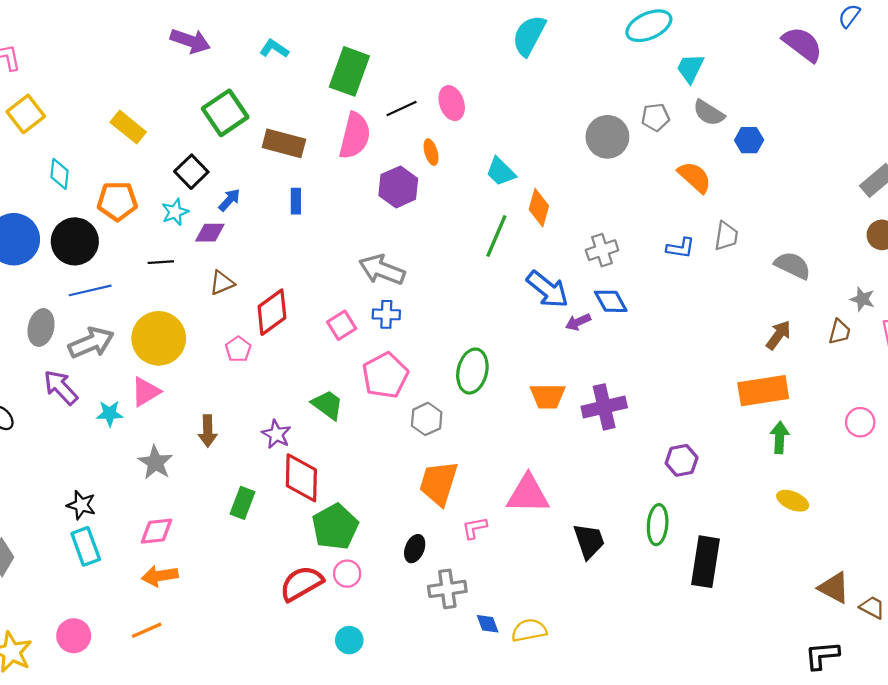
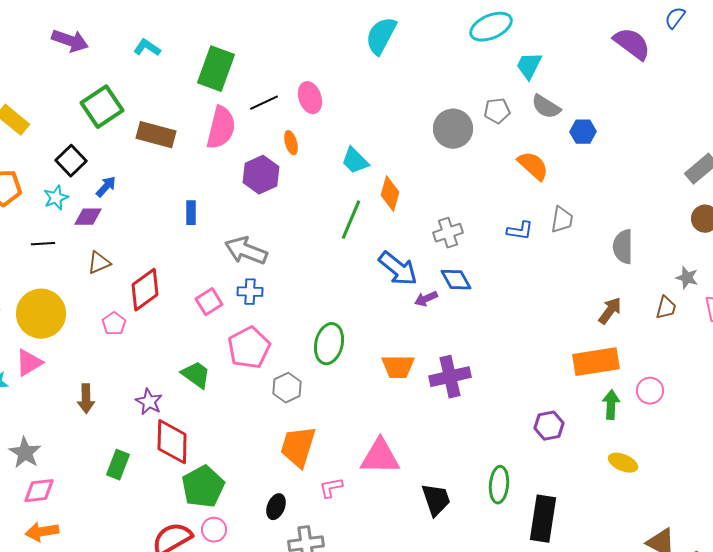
blue rectangle: (296, 201) -> (191, 213), moved
gray semicircle: (793, 265) -> (623, 247), turned -116
pink circle: (860, 422) -> (650, 391), moved
purple hexagon: (682, 460) -> (549, 426), moved
gray star: (155, 463) -> (25, 453), moved

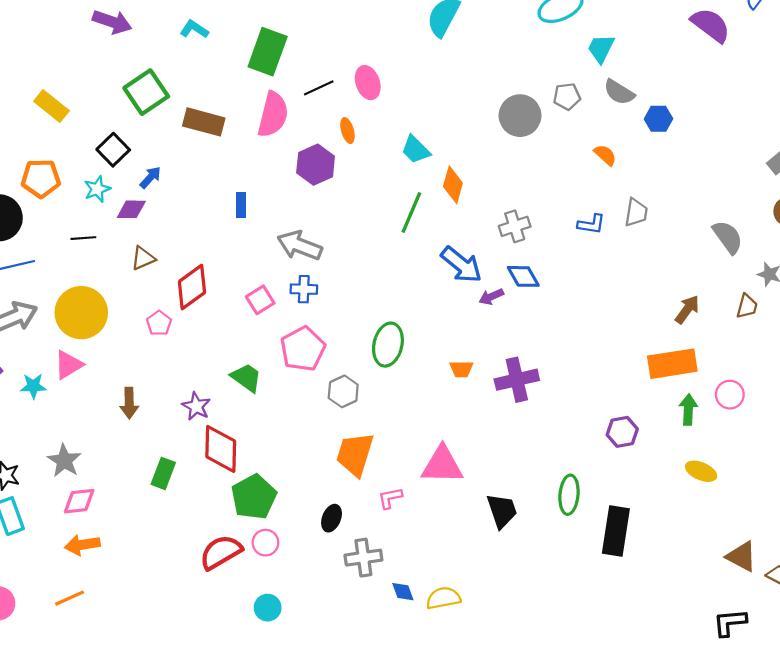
orange semicircle: (533, 166) -> (605, 155), size x0.7
gray semicircle: (623, 247) -> (728, 237), moved, turned 144
orange trapezoid: (398, 367) -> (461, 369), size x0.7

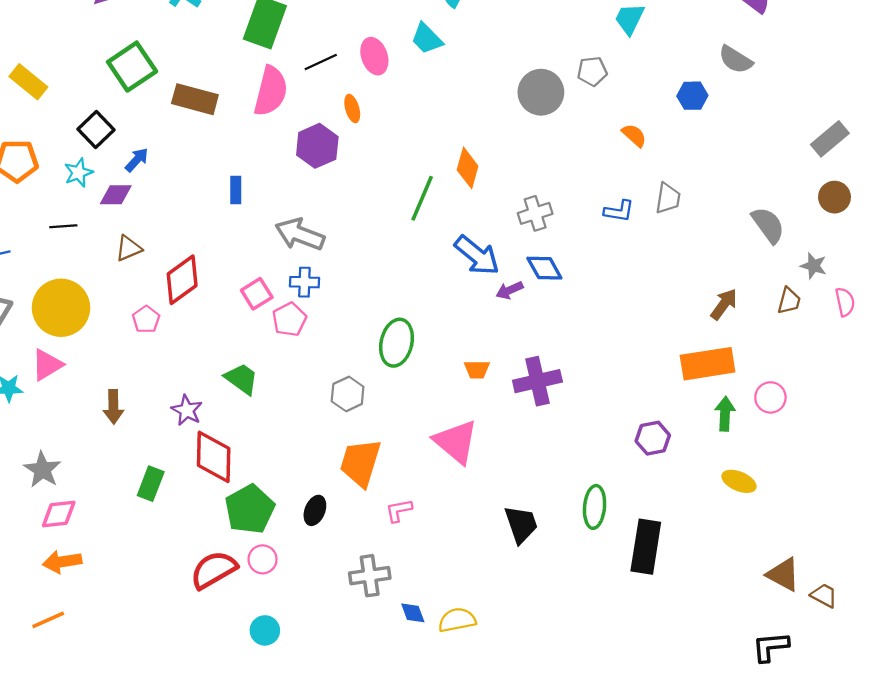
gray semicircle: (619, 92) -> (735, 60), moved
cyan trapezoid: (416, 150) -> (427, 39), moved
pink pentagon: (303, 349) -> (289, 319), moved, size x0.7
pink triangle: (442, 465) -> (456, 442), moved, turned 39
black ellipse: (332, 518) -> (315, 510), moved

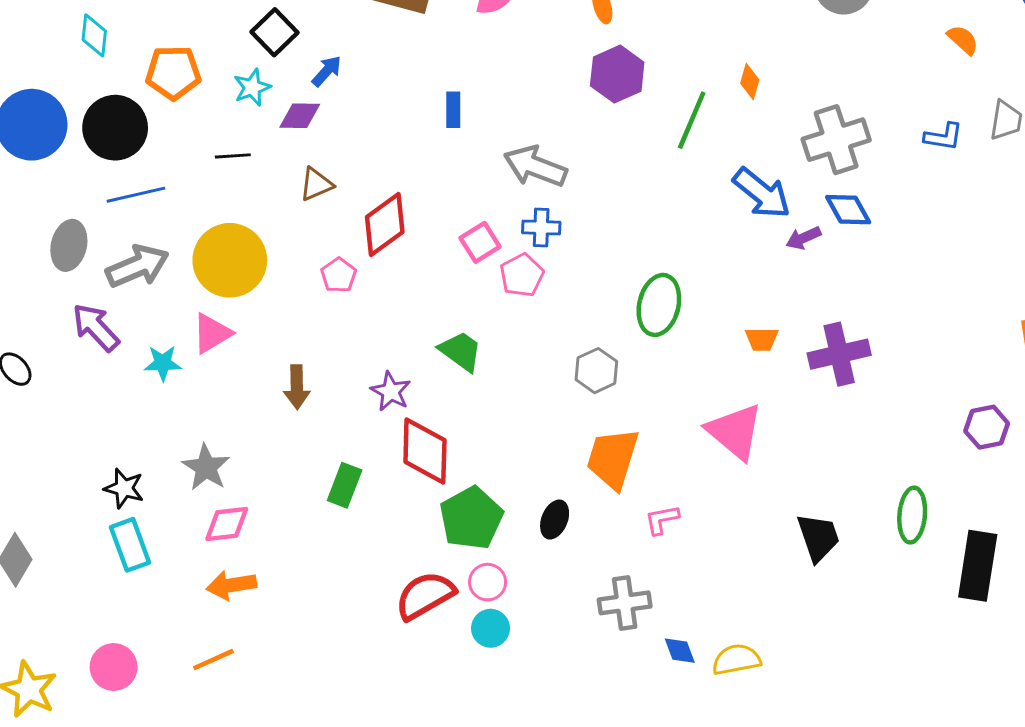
purple hexagon: (317, 146) -> (617, 74), moved
orange diamond: (468, 168) -> (750, 81), size x0.7
gray cross: (535, 213) -> (836, 140), size x1.5
cyan circle: (265, 630) -> (491, 628), moved

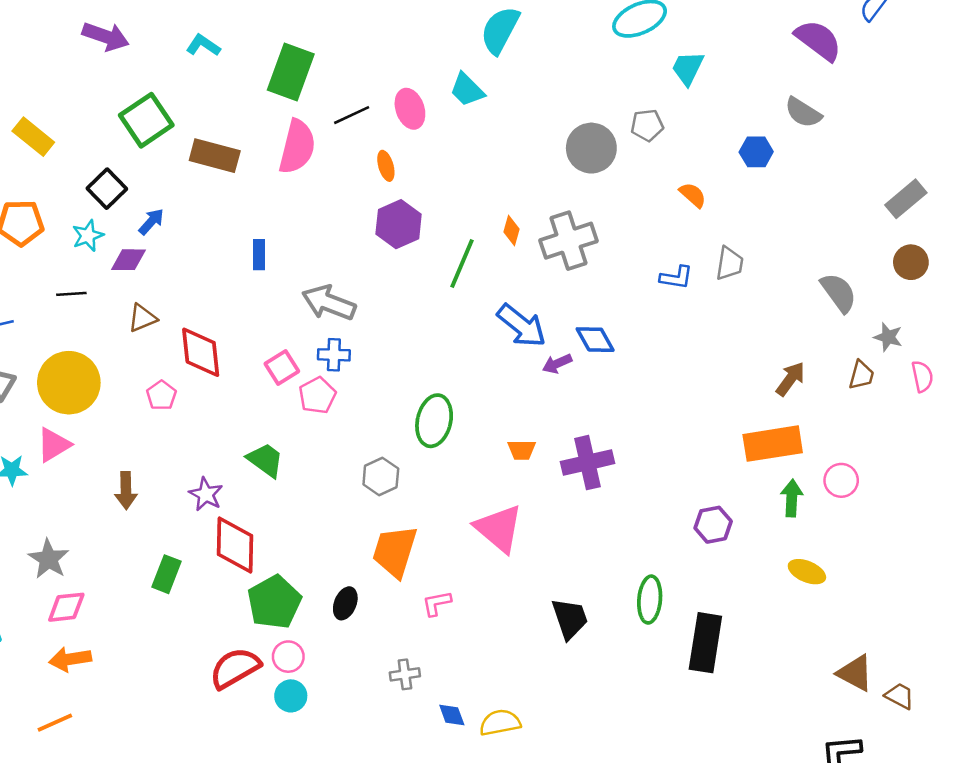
gray cross: (836, 140) -> (569, 241), moved
red diamond: (385, 225) -> (201, 352), turned -60
gray cross: (625, 603) -> (405, 674), size x0.7

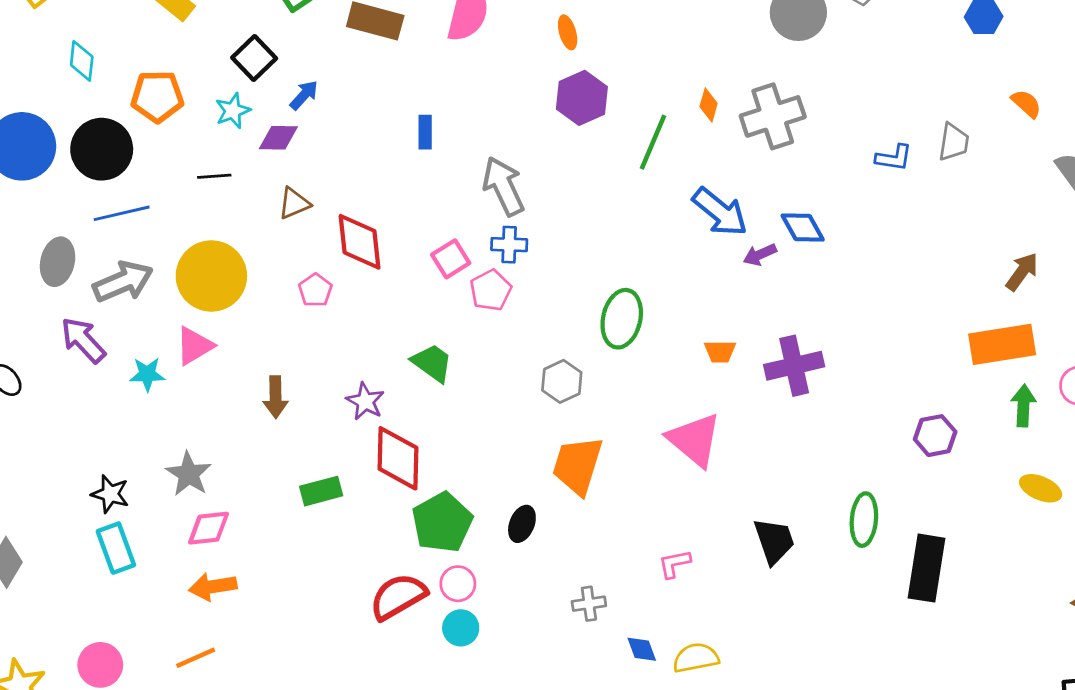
orange semicircle: (693, 195) -> (1026, 104), moved
gray arrow: (329, 303) -> (503, 186), turned 44
green rectangle: (166, 574) -> (321, 491), turned 54
pink L-shape: (437, 603) -> (674, 564), moved

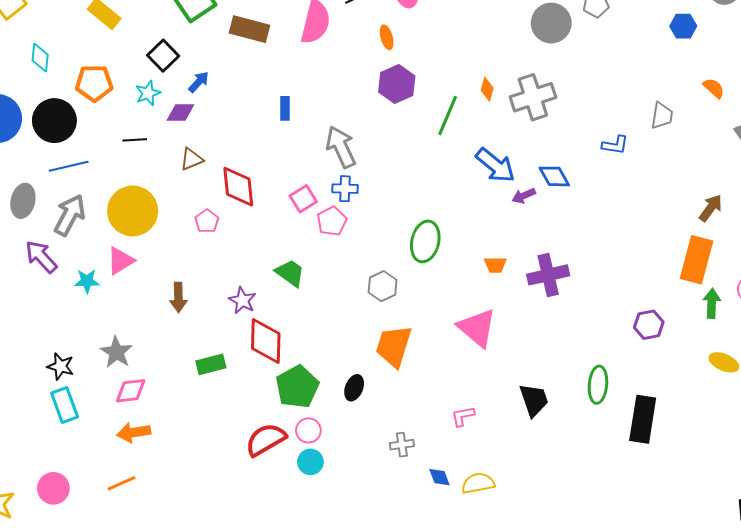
blue L-shape: (894, 158) -> (615, 145), moved
gray arrow: (123, 282) -> (70, 215), turned -39
orange rectangle: (1002, 344) -> (696, 260), turned -66

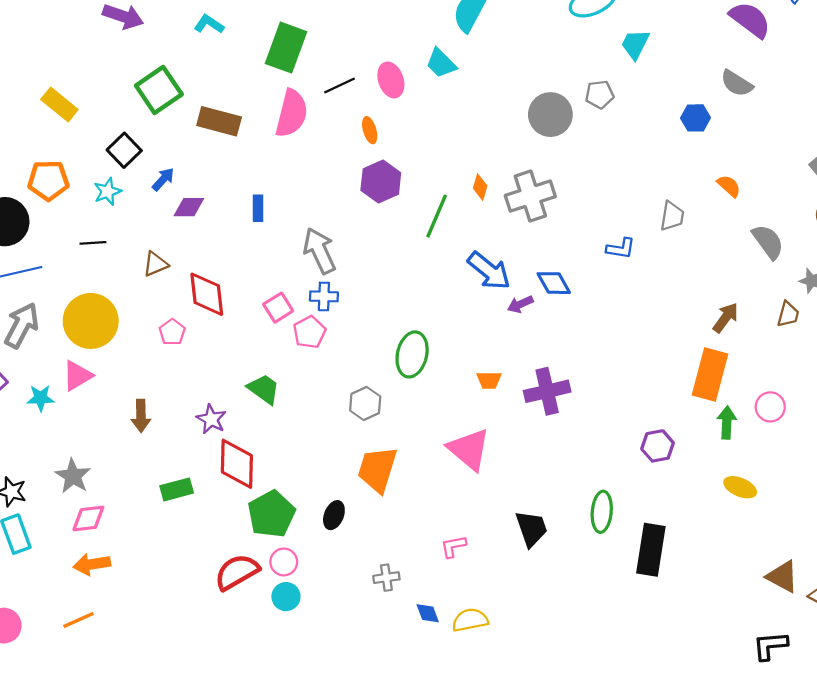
purple diamond: (180, 112) -> (189, 207), moved

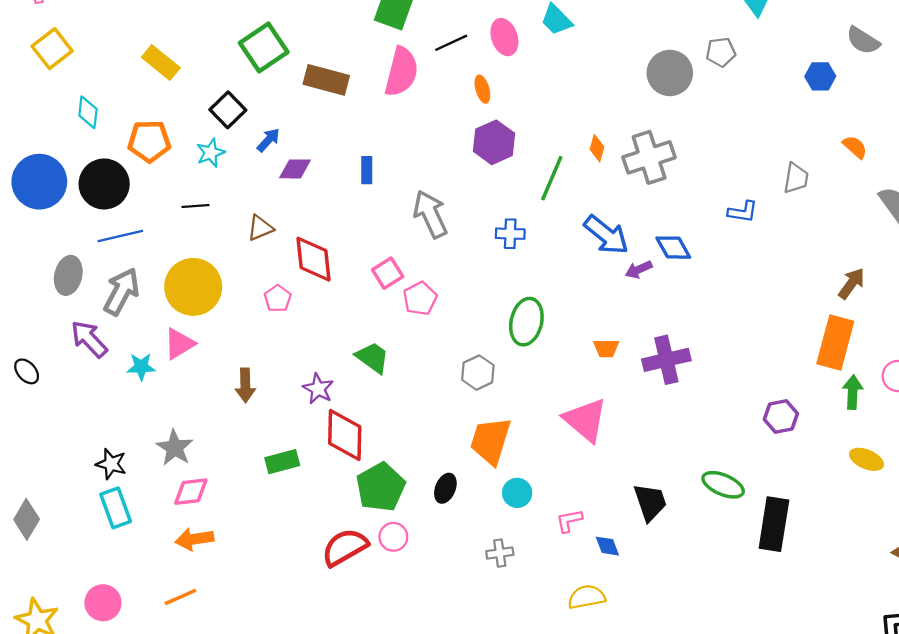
blue cross: (324, 296) -> (510, 234), moved
green ellipse: (602, 512) -> (723, 485), turned -72
cyan circle: (286, 597) -> (517, 493), moved
blue diamond: (428, 613) -> (607, 546), moved

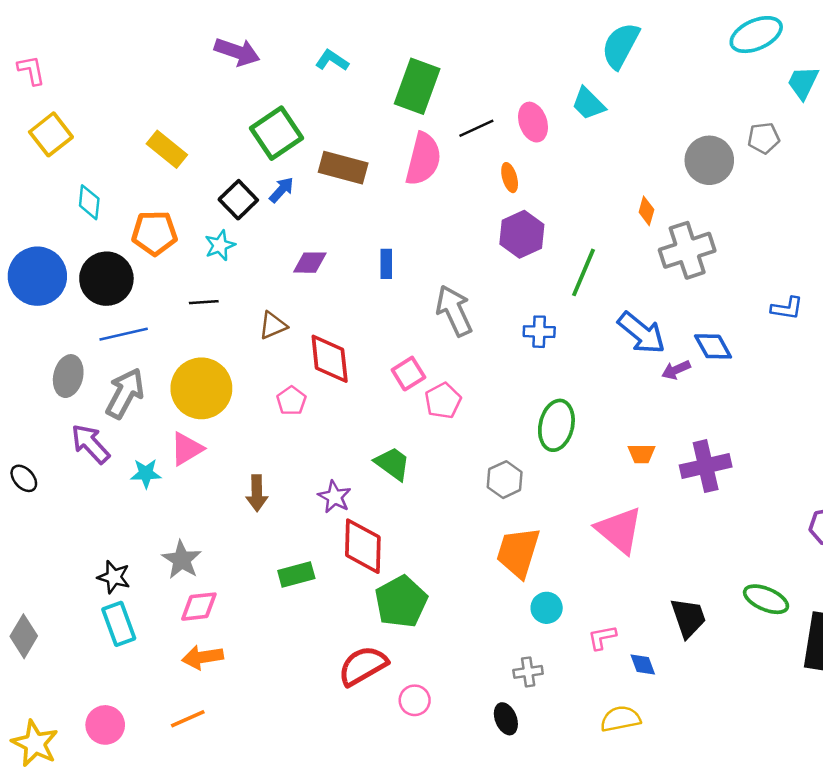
blue arrow: (268, 140) -> (281, 190), moved
orange diamond: (597, 148) -> (646, 211), moved
black ellipse: (445, 488) -> (506, 719), moved, turned -44
pink circle: (393, 537) -> (415, 700), moved

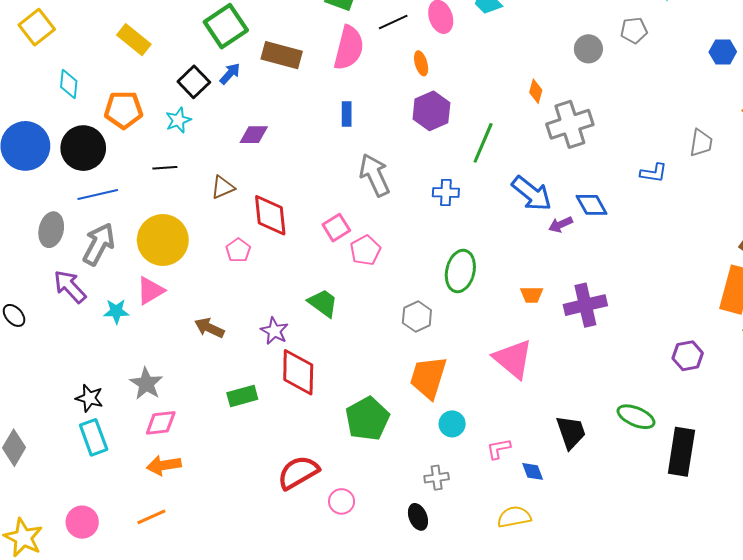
gray circle: (709, 160) -> (588, 49), size x0.7
blue rectangle: (386, 264) -> (347, 114), moved
brown arrow: (257, 493) -> (209, 328), turned 116
green pentagon: (401, 602) -> (367, 419), moved

